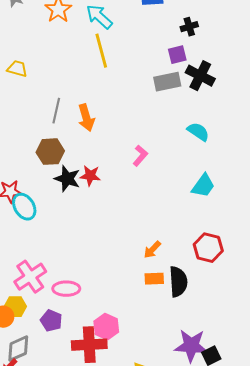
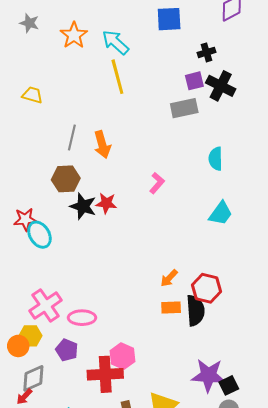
black cross: (200, 76) -> (221, 86), moved
cyan semicircle: (198, 132) -> (216, 159), turned -125
red hexagon: (208, 248) -> (206, 288), moved

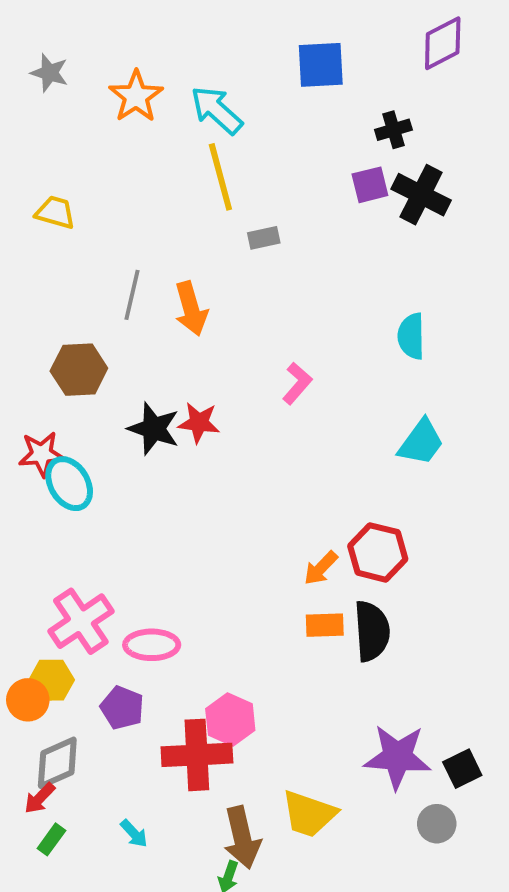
gray rectangle: (184, 108) -> (264, 238), moved, size x0.6
brown hexagon: (66, 179) -> (79, 370), moved
red hexagon: (206, 288) -> (378, 552), moved
black square: (229, 385) -> (462, 769), moved

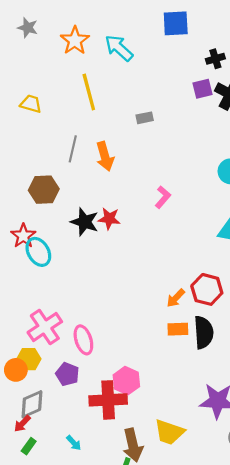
yellow line: (220, 177) -> (89, 92), moved
red star: (42, 454) -> (23, 236), turned -30
pink ellipse: (152, 645) -> (83, 340), turned 72

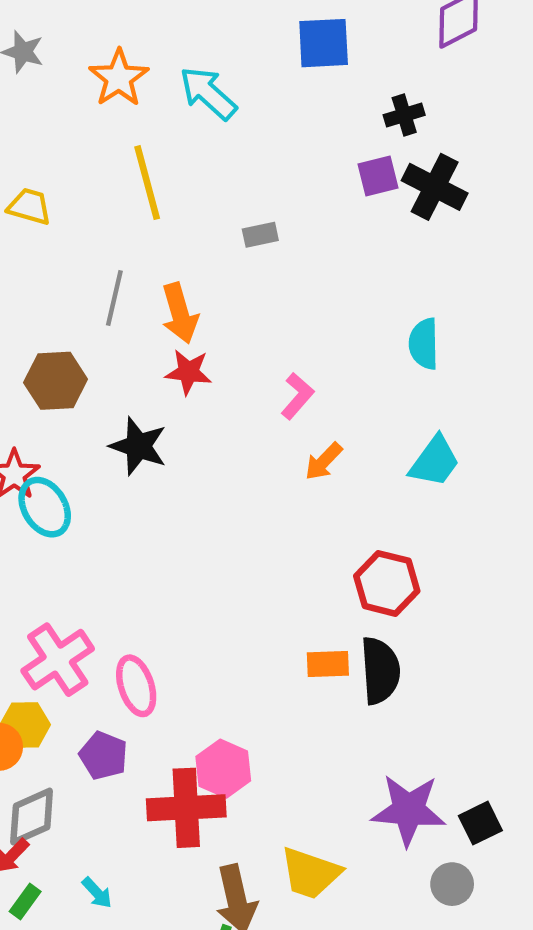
red star: (109, 219) -> (188, 372), moved
orange arrow: (176, 298) -> (324, 461), moved
cyan arrow: (74, 443) -> (97, 893), moved

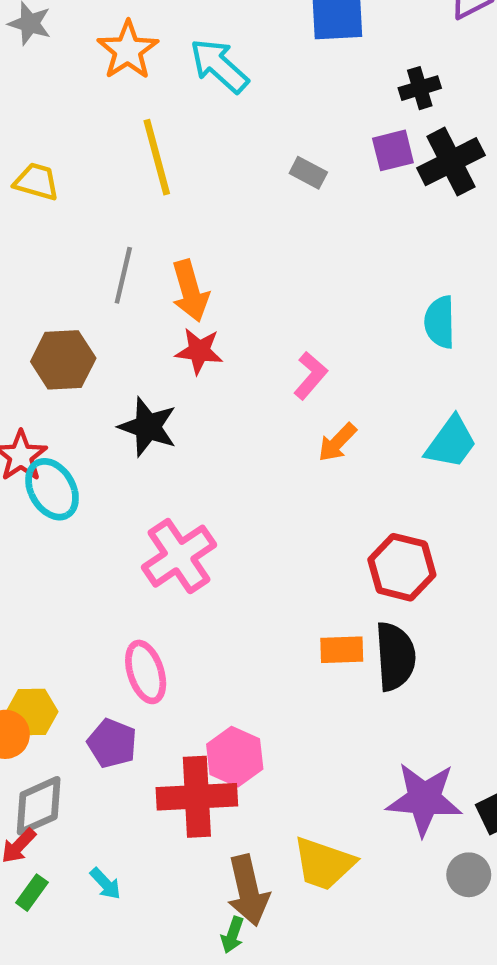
black cross: (435, 187) -> (451, 162), turned 36
gray rectangle: (260, 235) -> (308, 173), moved, turned 40
pink cross: (58, 660) -> (179, 556), moved

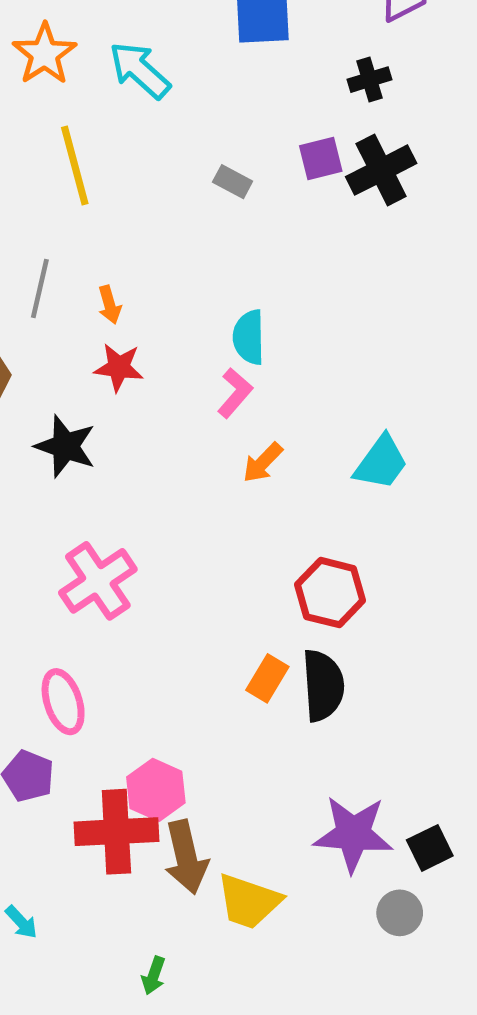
black cross: (420, 88) -> (369, 80), moved
orange arrow: (190, 291) -> (109, 305), size x0.6
cyan semicircle: (440, 322) -> (249, 337), moved
orange rectangle: (342, 650) -> (267, 678), turned -57
brown arrow: (248, 890) -> (186, 857), moved

